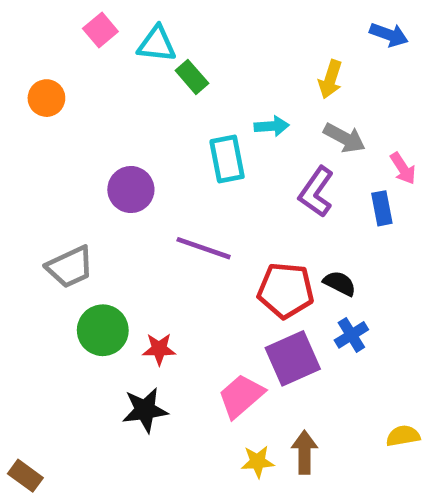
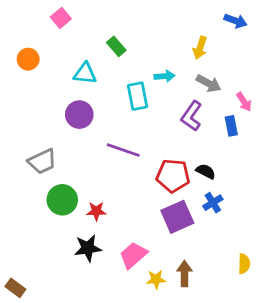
cyan triangle: (157, 44) -> (85, 73), moved
pink trapezoid: (241, 396) -> (133, 255), moved
yellow semicircle: (403, 436) -> (244, 264), turned 102

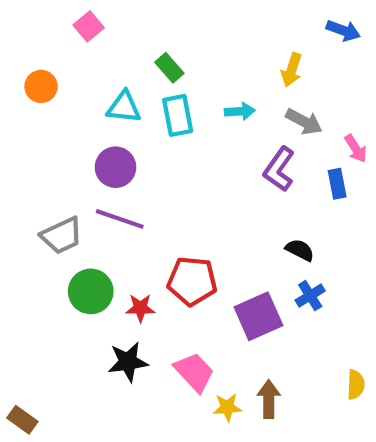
cyan rectangle: (138, 96) -> (178, 115), moved
purple line: (123, 150) -> (120, 219), moved
red pentagon: (173, 176) -> (192, 281), moved
pink trapezoid: (133, 255) -> (194, 372), turned 88

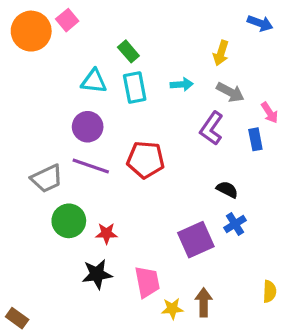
orange circle: (41, 86) -> (31, 31), moved, size x1.6
red pentagon: (192, 281) -> (146, 160), moved
pink trapezoid: (194, 372) -> (147, 282), turned 32

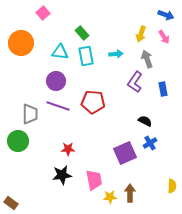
orange circle: (31, 31) -> (21, 43), moved
gray arrow: (230, 92) -> (147, 59), turned -138
pink arrow: (270, 113) -> (164, 37), moved
gray trapezoid: (47, 178) -> (30, 114), turned -65
green circle: (69, 221) -> (18, 141), moved

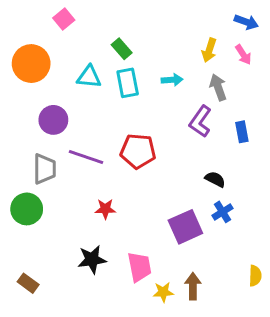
purple circle: (56, 81) -> (53, 120), moved
red star: (68, 149) -> (105, 209), moved
brown rectangle: (11, 203) -> (28, 283), moved

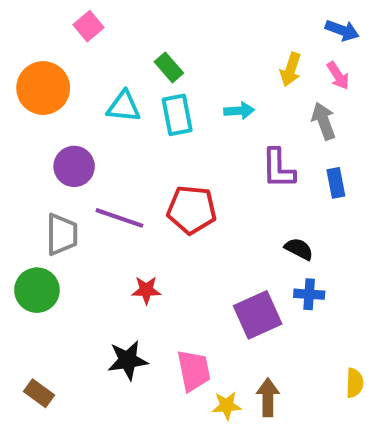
gray arrow: (218, 87) -> (324, 121), moved
purple L-shape: (200, 121) -> (278, 168), turned -36
blue cross: (223, 212) -> (309, 294), turned 36

